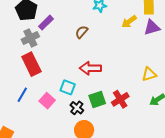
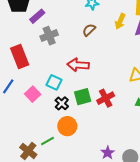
yellow arrow: (129, 22) -> (120, 21), turned -35
brown semicircle: (82, 32) -> (89, 30), moved
gray cross: (30, 38) -> (49, 36), moved

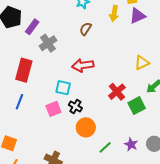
red rectangle: (20, 56) -> (24, 70), turned 50
pink square: (33, 94) -> (53, 109), moved, turned 35
green square: (83, 97) -> (137, 106), moved
green line: (48, 141) -> (105, 147), moved

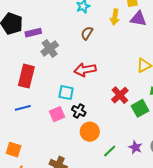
purple triangle: (137, 16) -> (138, 19), turned 36
purple rectangle: (32, 27) -> (33, 33), turned 42
blue line: (19, 102) -> (23, 108), turned 56

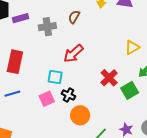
gray cross: (50, 48) -> (47, 27), moved, turned 30
red arrow: (85, 70) -> (73, 54), turned -30

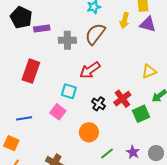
brown semicircle: (74, 17) -> (95, 34), size x1.6
blue line: (12, 94) -> (24, 118), moved
black cross: (68, 95) -> (99, 104), moved
pink square: (47, 99) -> (58, 112), turned -35

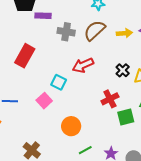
yellow arrow: (124, 20) -> (124, 33), moved, turned -119
black cross: (99, 104) -> (123, 70), moved

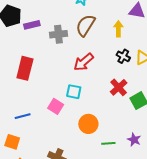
yellow arrow: (124, 33) -> (118, 29), moved, turned -70
cyan square: (59, 82) -> (74, 92), moved
green line: (85, 150) -> (108, 143), turned 40

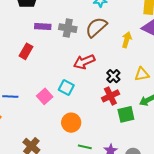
purple rectangle: (32, 25) -> (43, 26), moved
black cross: (123, 56) -> (113, 76), moved
red rectangle: (25, 68) -> (26, 51), size x0.7

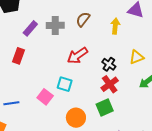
purple rectangle: (43, 26) -> (30, 28), turned -42
brown semicircle: (96, 27) -> (83, 19), size x0.7
green square: (126, 114) -> (105, 107), moved

